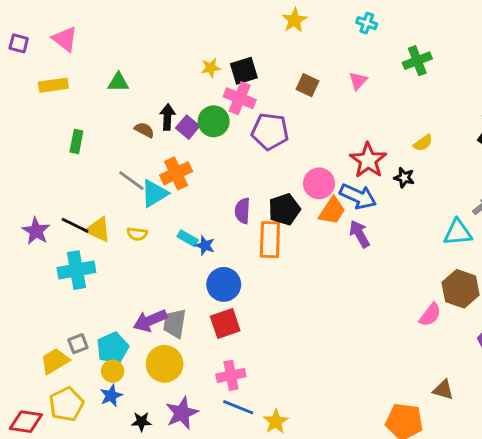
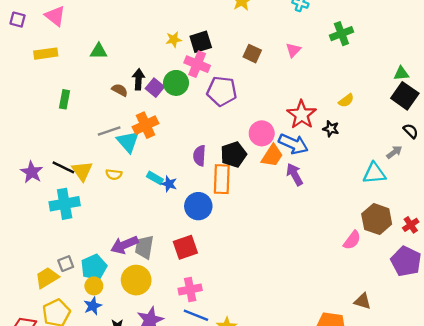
gray line: (131, 180) -> (109, 131), turned -55
cyan triangle: (154, 193) -> (128, 142), turned -40
yellow triangle: (98, 230) -> (82, 171), turned 30
blue circle: (224, 284) -> (198, 206), moved

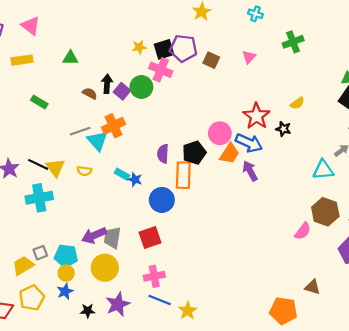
purple pentagon: (222, 91) -> (183, 48), moved
green rectangle: (65, 99) -> (39, 102), turned -70
cyan pentagon: (94, 267) -> (66, 256), turned 30

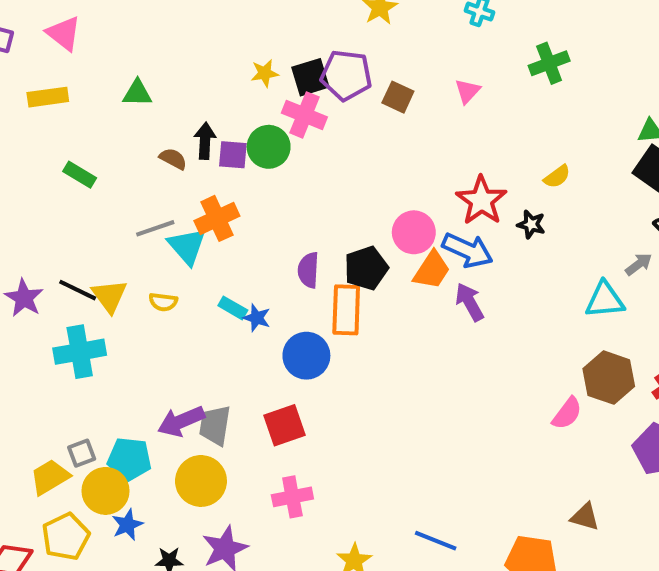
purple square: (122, 91) -> (233, 155), turned -35
yellow circle: (66, 273) -> (106, 491), moved, size x1.5
blue line: (160, 300) -> (436, 541), moved

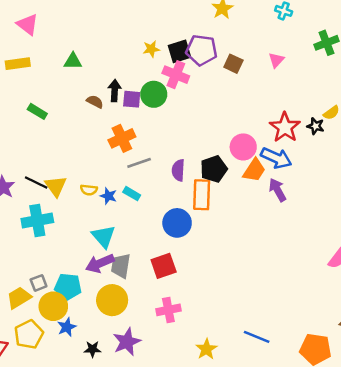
black star: (531, 224) -> (315, 126), moved
gray line: (155, 228) -> (139, 163), moved
cyan triangle: (187, 246) -> (104, 236), moved
blue star: (257, 318) -> (108, 196), moved

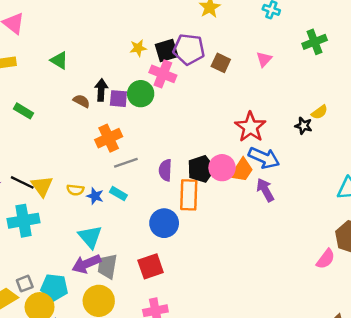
green triangle: (73, 61) -> (59, 60), turned 30
red star: (285, 127) -> (250, 127), moved
pink circle: (243, 147) -> (222, 168), moved

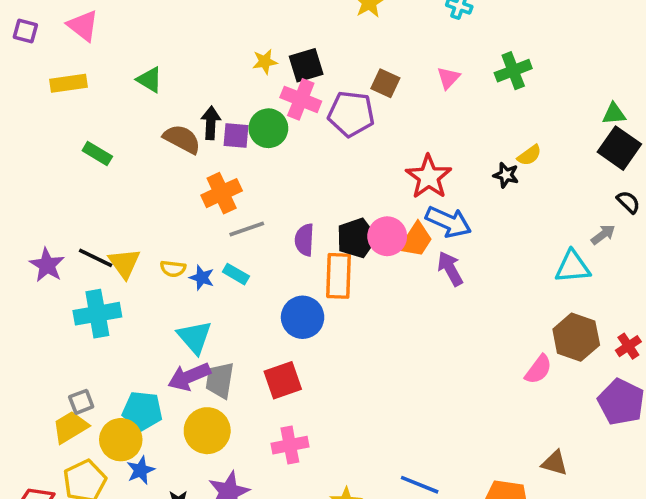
green cross: (315, 42) -> (513, 71), moved
purple pentagon: (189, 49) -> (351, 114), moved
brown semicircle: (81, 101) -> (182, 139), size x1.5
gray square: (25, 284) -> (81, 402), moved

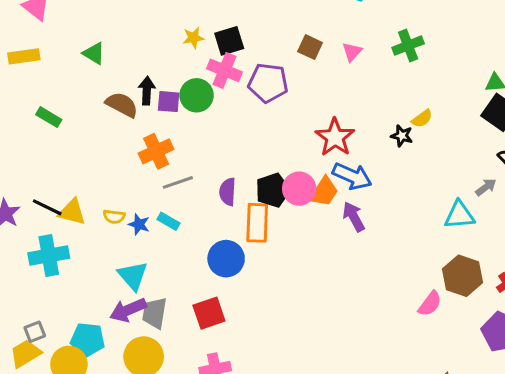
brown square: (385, 83) -> (310, 47), moved
yellow triangle: (124, 263) -> (72, 212), turned -40

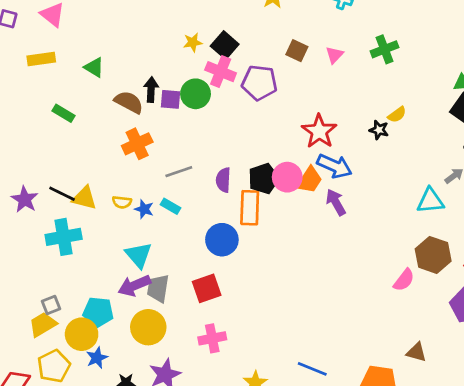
black square: (229, 41) -> (225, 45), turned -32
green triangle: (94, 53) -> (94, 67), moved
orange cross: (156, 151) -> (137, 144), moved

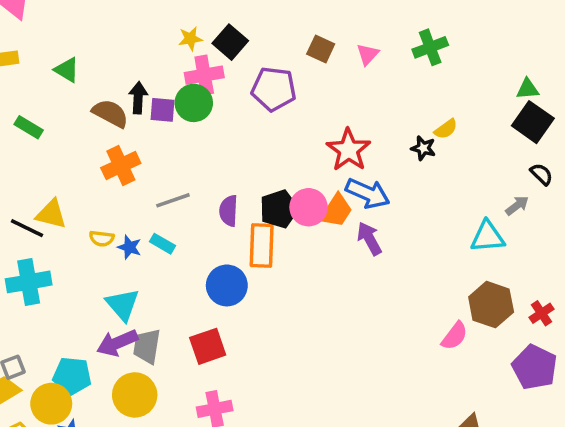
pink cross: (221, 72) -> (204, 75), moved, turned -32
yellow triangle: (84, 198) -> (51, 214), moved

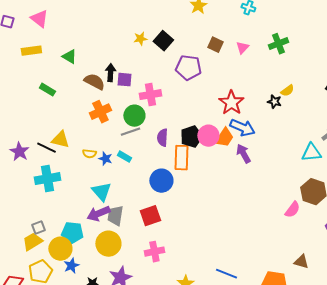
pink cross: (204, 75) -> (150, 95), moved
green circle: (194, 103) -> (134, 116), moved

